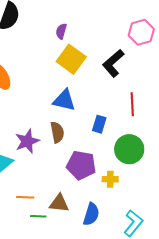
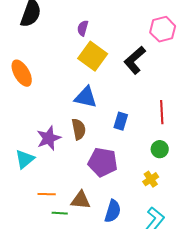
red line: (132, 104) -> (162, 112), moved
green circle: (129, 149) -> (160, 149), moved, size x0.6
yellow cross: (110, 179) -> (151, 179), moved, turned -35

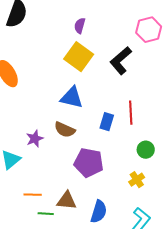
purple semicircle: (83, 28) -> (80, 26), moved
red line: (162, 112) -> (131, 113), moved
brown semicircle: (79, 129) -> (65, 130), turned 125
purple star: (49, 138) -> (35, 139), size x0.7

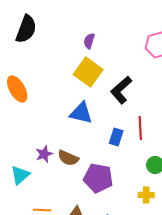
black L-shape: (121, 61) -> (121, 90), moved
brown semicircle: (65, 130) -> (68, 158), moved
yellow cross: (137, 180) -> (146, 195), turned 35

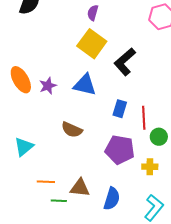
orange ellipse: (17, 89) -> (21, 80), moved
red line: (140, 128) -> (144, 118), moved
purple star: (44, 154) -> (48, 86), moved
purple pentagon: (98, 178) -> (120, 150), moved

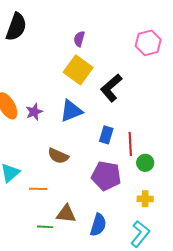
blue triangle: (85, 85) -> (71, 111), turned -35
yellow cross: (150, 167) -> (145, 199), moved
orange line: (46, 182) -> (38, 189), moved

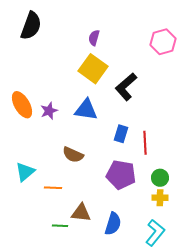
blue triangle: (71, 111) -> (86, 110), turned 30
green circle: (145, 163) -> (160, 178), moved

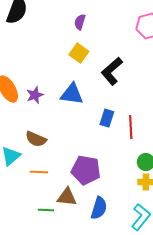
yellow square: (93, 69) -> (79, 53), size x0.7
brown semicircle: (73, 155) -> (36, 139), moved
purple pentagon: (121, 175) -> (86, 170), moved

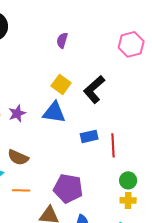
yellow square: (79, 53) -> (61, 84), moved
blue rectangle: (107, 118) -> (89, 136), turned 60

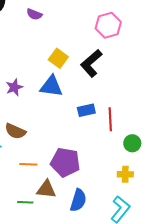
purple semicircle: (62, 40) -> (34, 14), moved, turned -84
pink hexagon: (131, 44) -> (108, 25), moved
green circle: (128, 180) -> (132, 143), moved
orange line: (21, 190) -> (28, 164), moved

